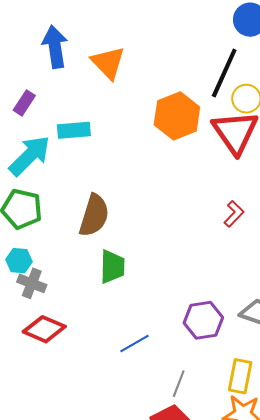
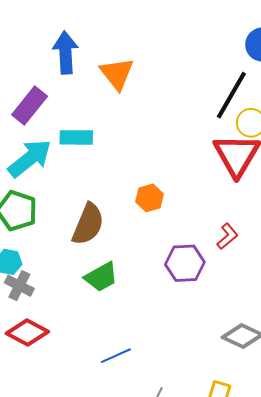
purple rectangle: (24, 103) -> (30, 105), size x1.5
orange hexagon: (177, 116) -> (150, 198), moved, size x0.6
green trapezoid: (112, 267) -> (101, 277), turned 54
purple hexagon: (203, 320) -> (185, 263), moved

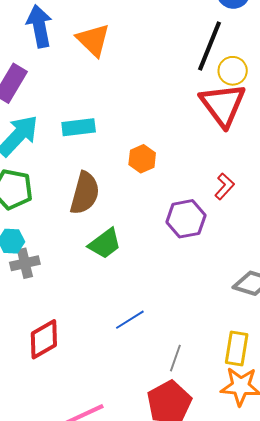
cyan rectangle: (76, 137) -> (79, 127), moved
gray cross: (19, 286) -> (25, 263), turned -32
red diamond: (27, 333) -> (44, 339), moved, turned -51

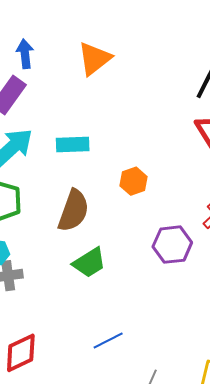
blue arrow: (39, 26) -> (25, 54), moved, size x0.7
orange triangle: (93, 40) -> (94, 59), turned 33

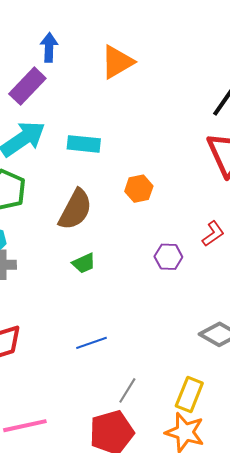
purple hexagon: (172, 245) -> (168, 257), size x0.7
green trapezoid: (89, 263) -> (84, 263), size x0.7

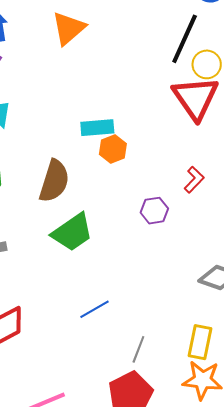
cyan rectangle: (84, 144) -> (97, 128), moved
green trapezoid: (84, 263) -> (72, 232), size x1.8

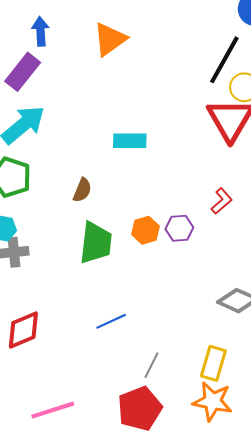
orange hexagon: (113, 149) -> (145, 230), moved
brown semicircle: (54, 181) -> (82, 190), size x0.6
green trapezoid: (72, 232) -> (96, 243), turned -54

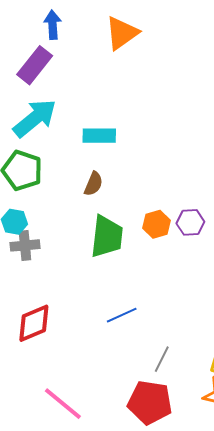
cyan rectangle: (130, 141) -> (99, 136), moved
red pentagon: (140, 409) -> (150, 402), turned 30
pink line: (53, 410) -> (63, 404), turned 57

